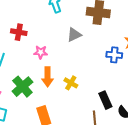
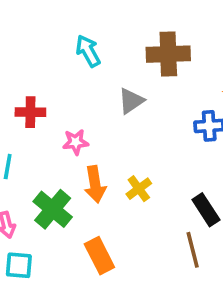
yellow cross: (71, 83) -> (139, 189), turned 32

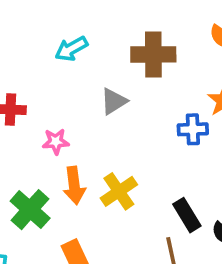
cyan arrow: (88, 51) -> (71, 49), turned -92
yellow cross: (139, 189) -> (119, 191), size x1.4

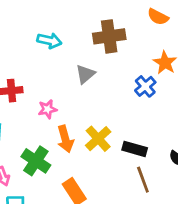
cyan arrow: (71, 49) -> (49, 41), turned -130
blue cross: (193, 129) -> (145, 86), turned -30
black rectangle: (187, 215) -> (135, 149), moved, turned -35

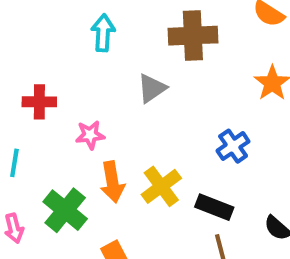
cyan arrow: (49, 41) -> (103, 33), turned -105
blue cross: (145, 86) -> (233, 146), moved

